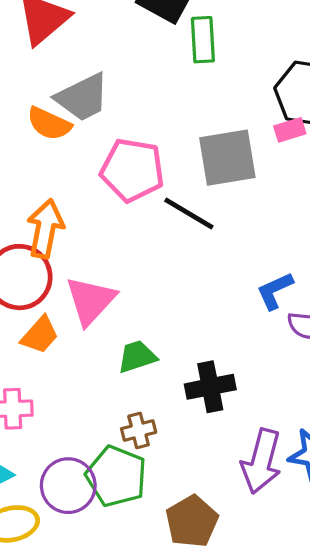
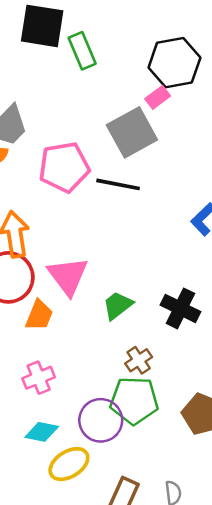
pink rectangle: (290, 130) -> (158, 97), moved
black cross: (210, 387) -> (180, 308), turned -33

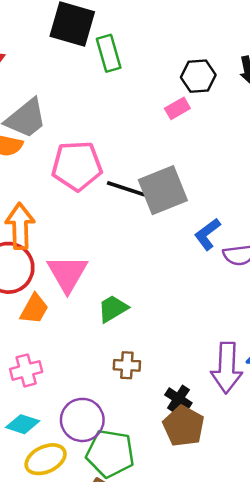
black hexagon: (174, 63) -> (198, 76), size x0.7
gray square: (132, 132) -> (163, 190), moved
black cross: (180, 308) -> (178, 399), moved, size x0.7
brown cross: (139, 360) -> (127, 365), turned 30
green pentagon: (134, 400) -> (110, 453), moved

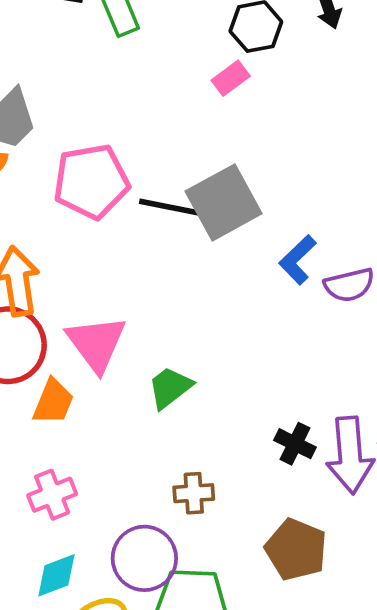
brown cross: (127, 365) -> (194, 493), moved
black cross: (178, 399) -> (295, 444), moved
cyan diamond: (23, 424) -> (56, 575), turned -32

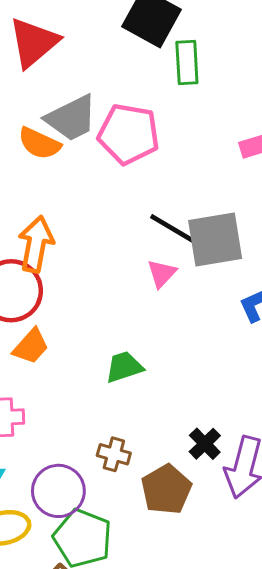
pink pentagon: (91, 181) -> (129, 134), moved
pink triangle: (96, 343) -> (162, 273), moved, size x0.6
brown pentagon: (296, 549) -> (166, 489), moved

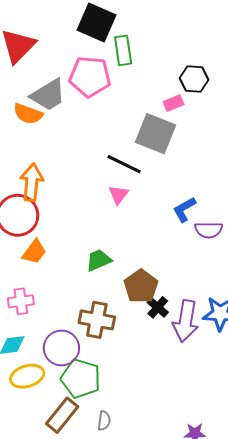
pink pentagon: (129, 134) -> (90, 77), moved
gray square: (215, 240) -> (156, 134), moved, turned 36
brown cross: (114, 454) -> (97, 320), size x1.6
brown pentagon: (166, 489) -> (141, 286), moved

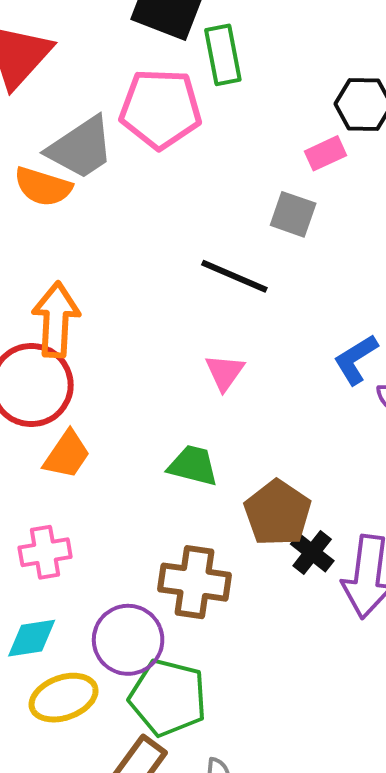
gray square: (156, 134) -> (293, 214), size x0.6
pink triangle: (118, 195) -> (225, 372), moved
green trapezoid: (99, 260) -> (193, 466), turned 40

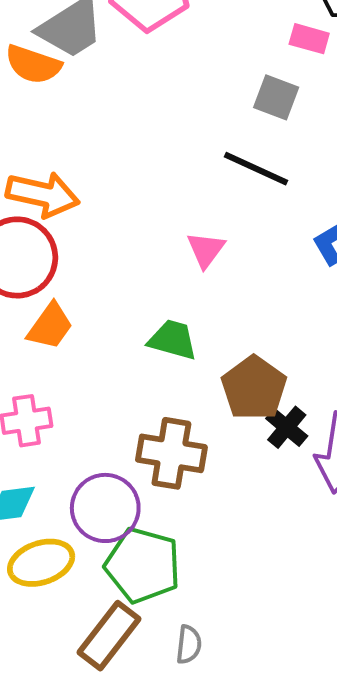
pink rectangle: (325, 153) -> (309, 39), turned 39
black line: (234, 276) -> (256, 169), moved
orange arrow: (56, 320) -> (43, 194), turned 98

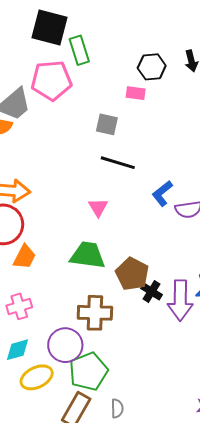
gray square: (276, 97) -> (107, 124), moved
green trapezoid: (173, 340) -> (88, 255), size x1.4
green pentagon: (143, 565) -> (88, 371), turned -30

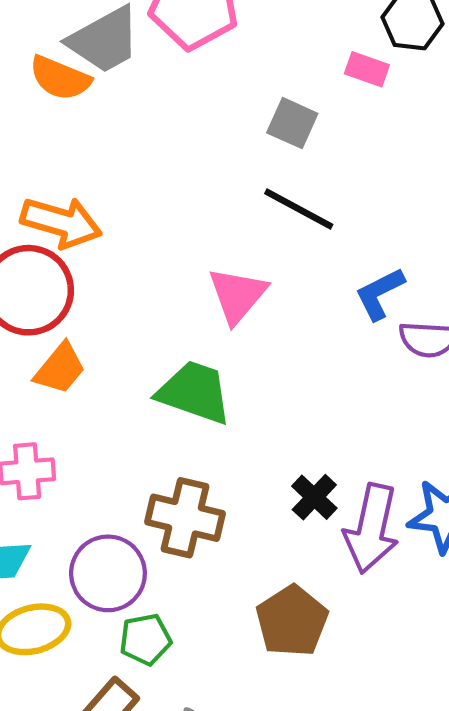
pink triangle: (98, 207) -> (238, 295), size x1.4
brown pentagon: (132, 274) -> (292, 621), moved
green pentagon: (88, 371) -> (145, 639), size x0.6

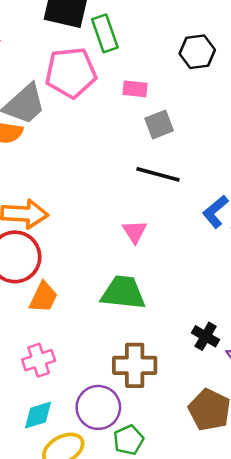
pink rectangle: (367, 69) -> (135, 89), moved
gray square: (292, 123) -> (159, 125), moved, turned -32
pink triangle: (238, 295) -> (135, 232), size x0.7

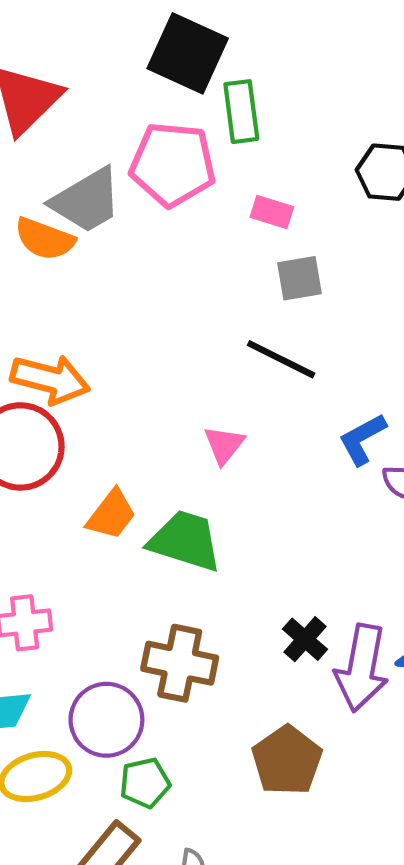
orange trapezoid: (43, 297) -> (111, 515), moved

